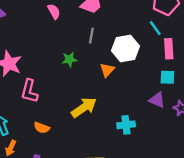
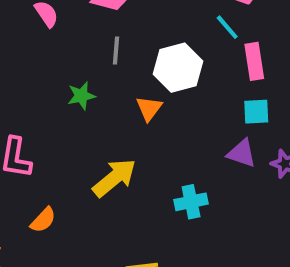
orange semicircle: (42, 128) -> (43, 220), turned -63

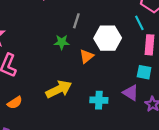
green star: (81, 96) -> (62, 42), moved
cyan cross: (191, 202) -> (99, 100), moved

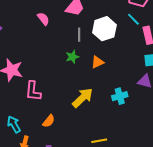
white hexagon: (108, 38) -> (104, 29), moved
orange triangle: (87, 56) -> (97, 62), turned 32

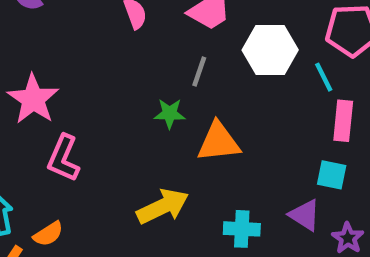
white hexagon: (104, 29) -> (270, 50), moved
orange triangle: (97, 62) -> (219, 142), size x1.5
orange semicircle: (49, 121) -> (48, 234), moved

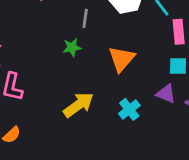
orange triangle: (219, 142) -> (122, 59), moved, turned -32
cyan cross: (242, 229) -> (129, 109), turned -30

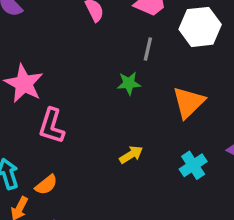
yellow arrow: (78, 105) -> (131, 155), size x0.6

